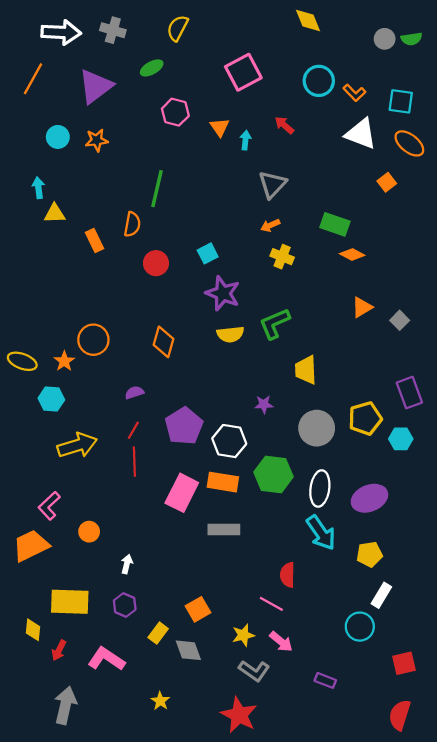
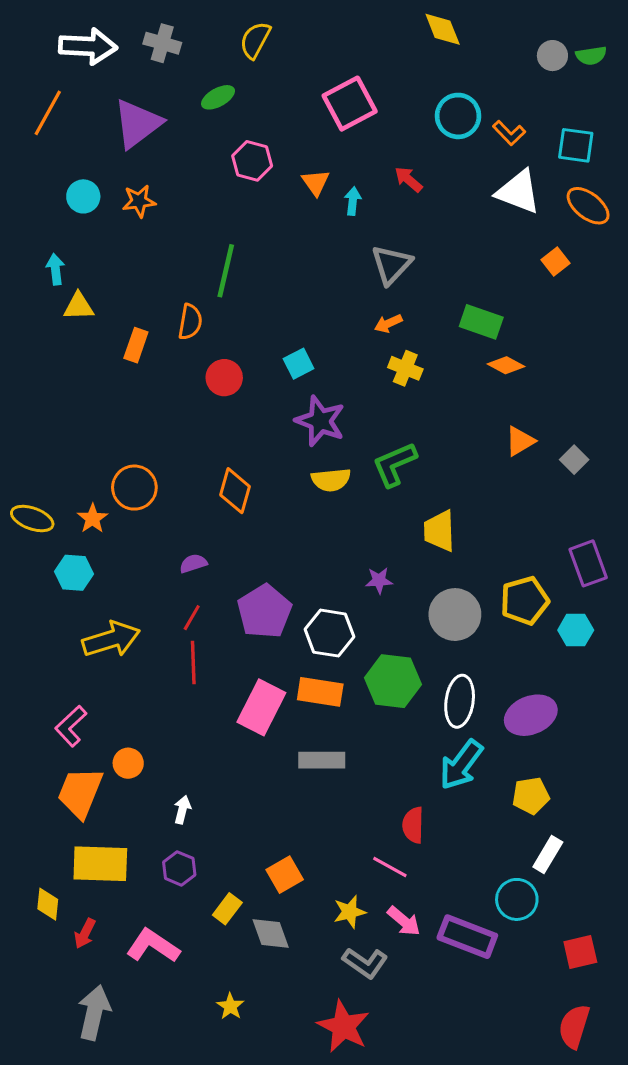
orange rectangle: (94, 240) -> (136, 345), turned 45
cyan arrow: (321, 533) -> (461, 765), turned 72
orange trapezoid: (31, 546) -> (80, 793), moved, turned -42
purple rectangle: (325, 680) -> (467, 937), moved, size x1.8

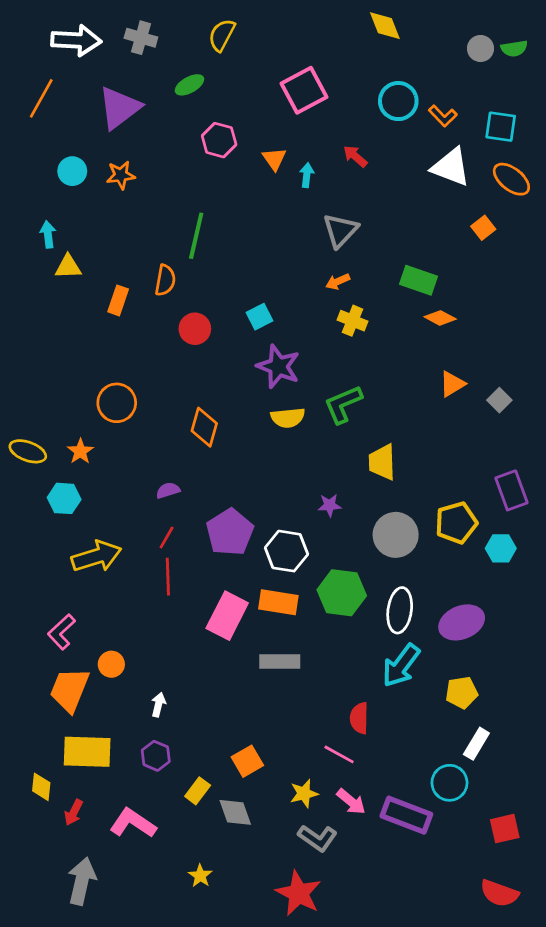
orange circle: (134, 488) -> (117, 403), moved
red semicircle: (574, 1026) -> (499, 893), turned -87

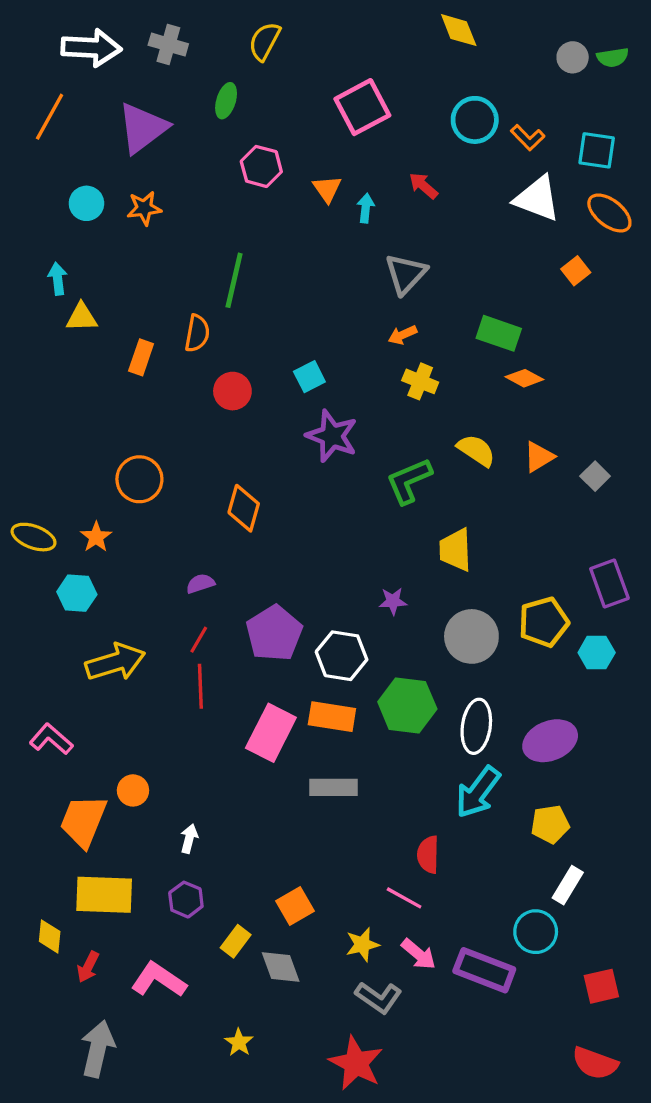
green ellipse: (189, 85) -> (226, 101), turned -44
yellow semicircle: (288, 418) -> (476, 450), moved, turned -140
pink L-shape: (61, 632) -> (51, 739), moved, turned 84

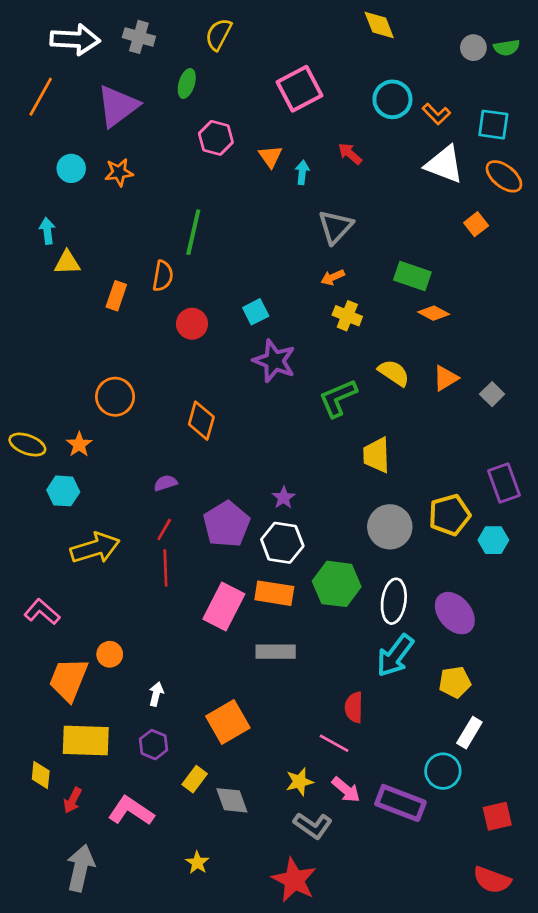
purple star: (393, 601) -> (284, 498), moved, turned -30
purple ellipse: (550, 741) -> (455, 613), turned 72
orange square: (295, 906) -> (228, 722), moved, size x1.4

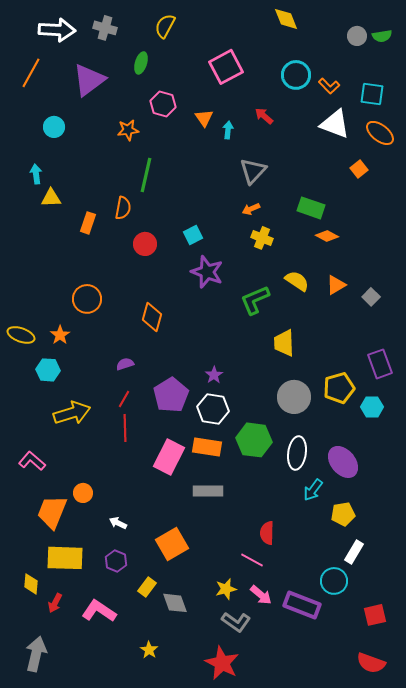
orange star: (119, 172) -> (128, 130), moved
cyan arrow: (395, 656) -> (313, 490), moved, size x0.7
white arrow: (156, 694) -> (118, 523), turned -78
gray arrow: (80, 868) -> (36, 654), moved

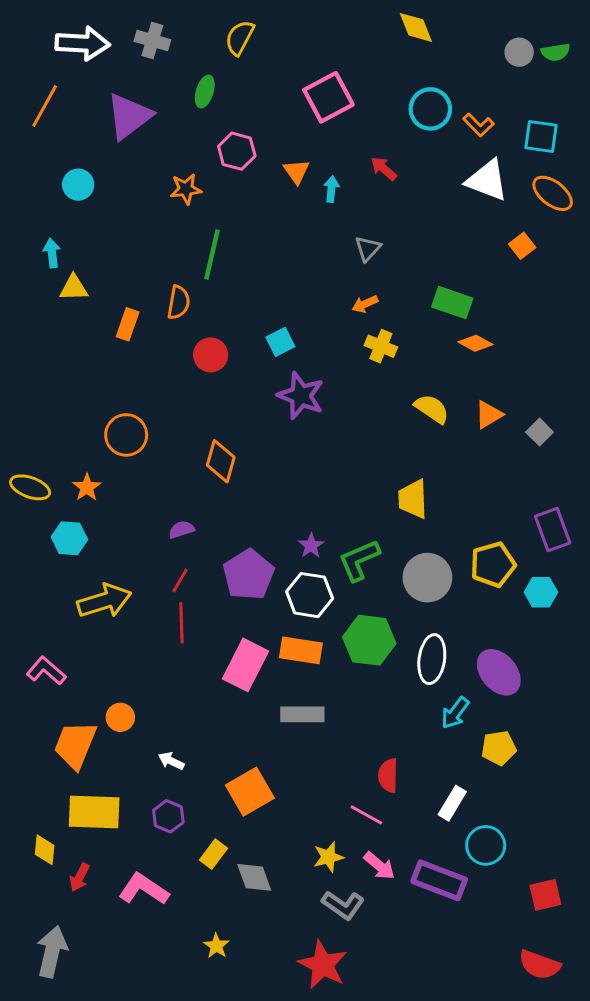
gray triangle: (253, 171) -> (368, 249), size x0.7
green L-shape: (255, 300) -> (359, 560), moved
white rectangle: (354, 552) -> (452, 803), moved

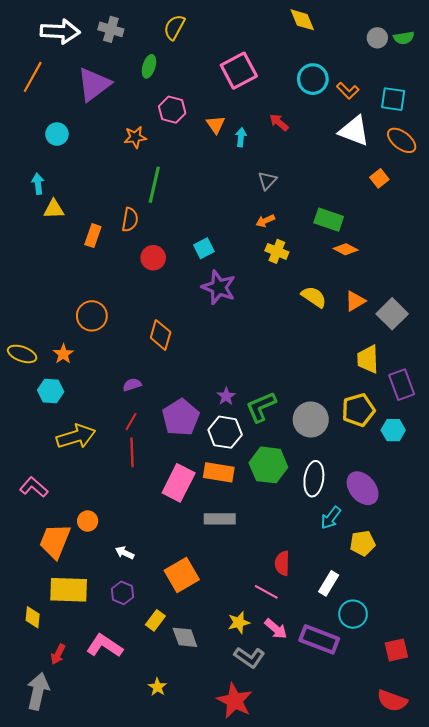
gray square: (540, 432) -> (392, 314), size x1.6
yellow trapezoid: (413, 499) -> (368, 359), moved
red arrow: (80, 877) -> (58, 654), moved

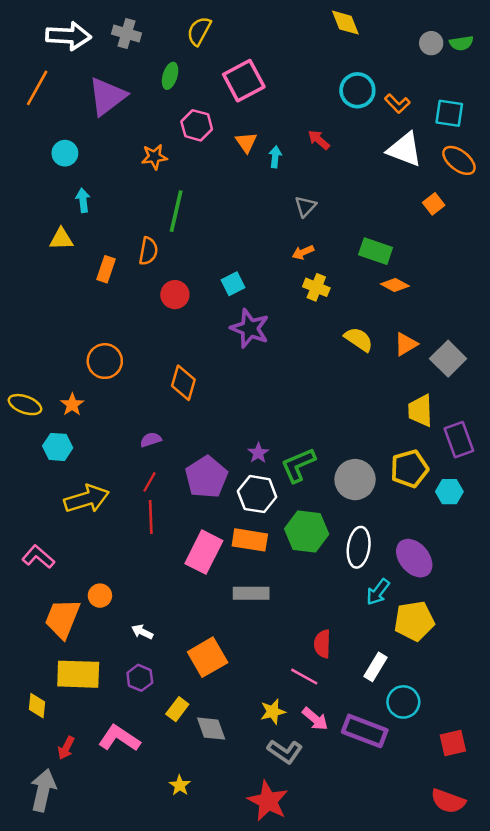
pink square: (239, 71) -> (244, 81), moved
cyan arrow: (38, 184) -> (83, 200), moved
yellow pentagon: (363, 543) -> (414, 621), size x1.4

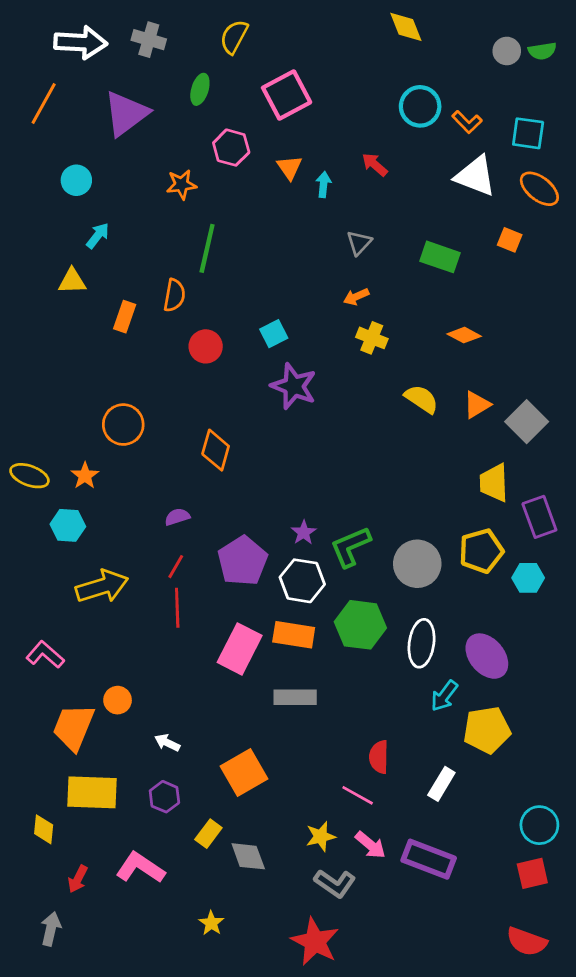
cyan arrow: (83, 200) -> (98, 236), turned 45
orange square: (434, 204) -> (510, 240), turned -30
green rectangle: (376, 251) -> (440, 257), moved
cyan circle: (403, 702) -> (539, 825), moved
gray arrow: (43, 790) -> (51, 929), size x0.7

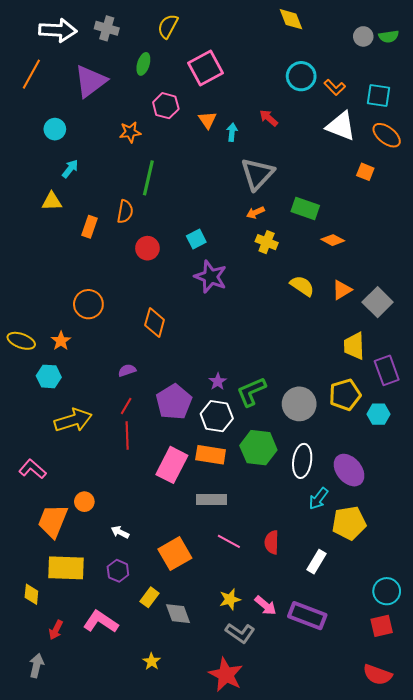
gray triangle: (359, 243) -> (257, 174), size x1.8
green rectangle: (440, 257) -> (305, 208), moved
pink line: (358, 795) -> (229, 541), moved

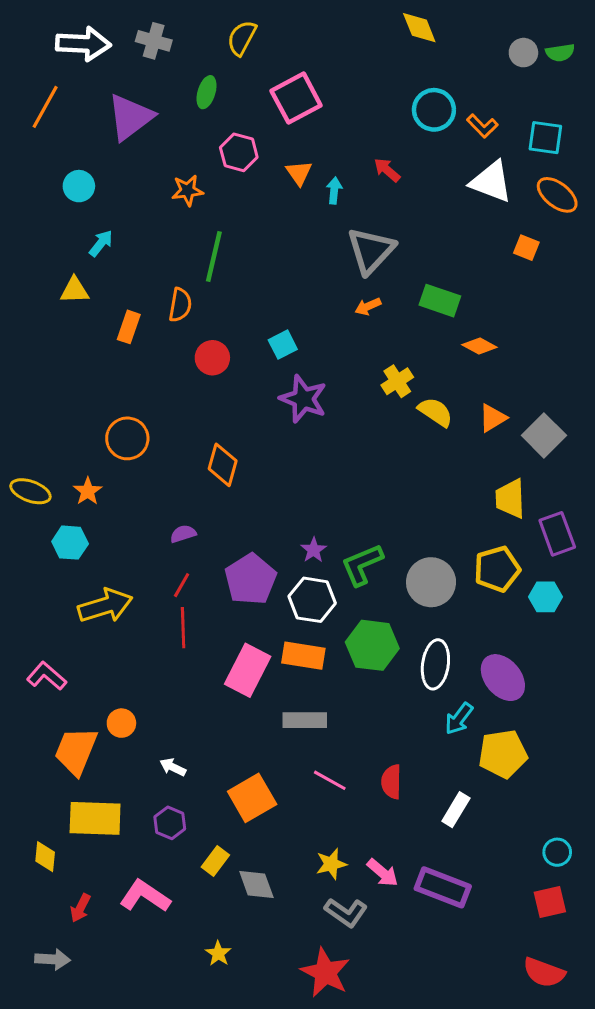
yellow cross: (267, 242) -> (397, 381), moved, turned 35
cyan circle: (387, 591) -> (557, 852), size x0.7
gray arrow: (37, 666) -> (52, 959), turned 80

